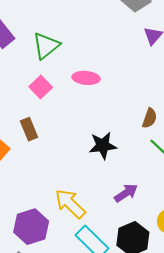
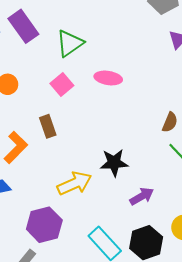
black star: (103, 146) -> (114, 163), moved
yellow arrow: (70, 204) -> (74, 183), moved, turned 108

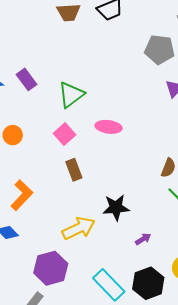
purple rectangle: (23, 26) -> (27, 79), size x0.7
brown rectangle: (48, 126) -> (74, 170), moved
purple arrow: (142, 196) -> (143, 239), size x0.7

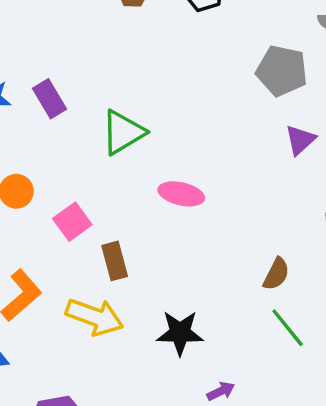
pink square: (65, 134) -> (72, 222), moved
yellow arrow: (79, 228) -> (95, 317), moved, turned 40

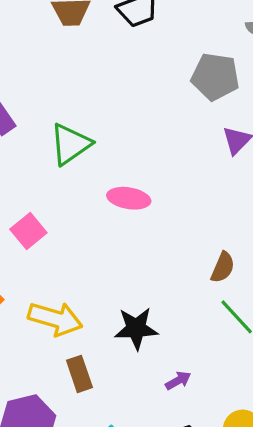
brown rectangle: (115, 261) -> (79, 374), moved

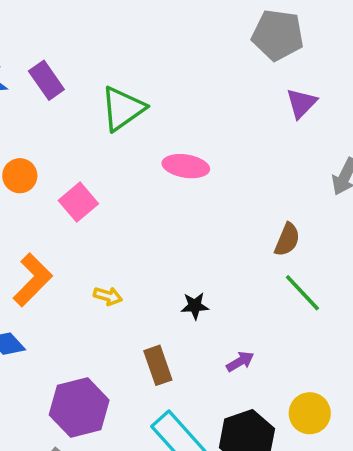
yellow arrow: (55, 319) -> (108, 296), size x0.5
black star: (136, 328) -> (195, 306), size x0.6
brown rectangle: (79, 374) -> (158, 365), moved

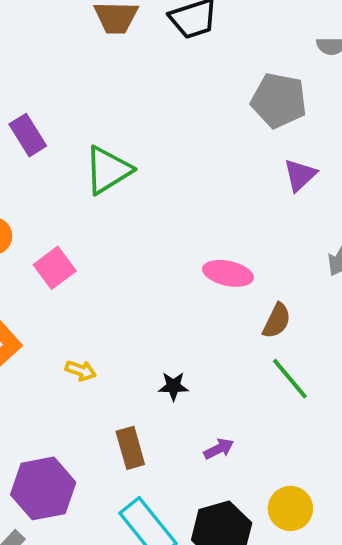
pink ellipse: (186, 166) -> (228, 273), moved

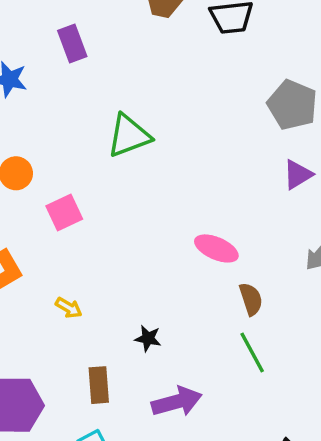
purple rectangle: (28, 135) -> (72, 44), moved
brown semicircle: (277, 321) -> (251, 299), turned -56
purple arrow: (219, 449) -> (177, 402), size x1.8

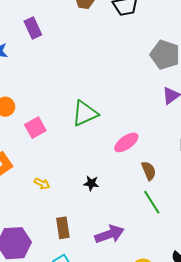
green triangle: (129, 136) -> (85, 113), moved
pink ellipse: (216, 248) -> (126, 142), turned -55
black star: (148, 338) -> (91, 183), moved

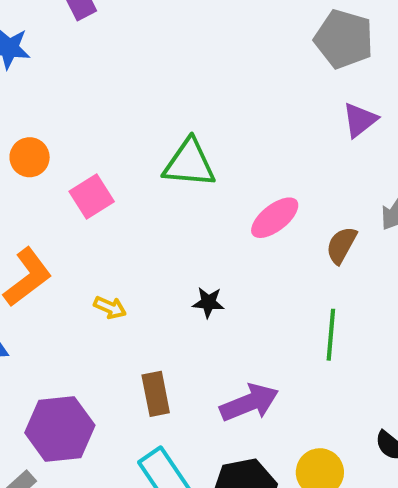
green triangle: (85, 113) -> (189, 163), turned 32
brown semicircle: (149, 171) -> (341, 245), moved, turned -126
green line: (152, 202) -> (331, 335), turned 40

